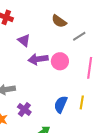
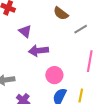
pink circle: (60, 61) -> (54, 75), moved

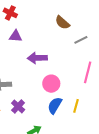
purple triangle: (25, 31) -> (16, 36), moved, turned -40

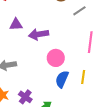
purple triangle: (16, 36) -> (16, 24), moved
purple cross: (18, 106) -> (25, 97), moved

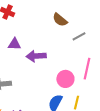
pink circle: (56, 58) -> (65, 79), moved

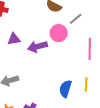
pink circle: (65, 79) -> (59, 33), moved

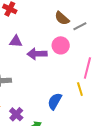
gray line: (76, 19) -> (80, 26), moved
yellow line: (86, 84) -> (80, 89), moved, turned -32

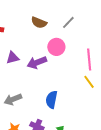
brown semicircle: (62, 18) -> (39, 23), moved
blue semicircle: (55, 101) -> (51, 100), moved

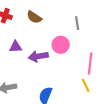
gray line: (68, 22) -> (77, 23), turned -64
brown semicircle: (39, 23) -> (34, 17), moved

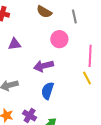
brown semicircle: (34, 17) -> (44, 12), moved
purple arrow: (38, 56) -> (43, 66), moved

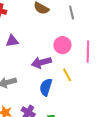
pink circle: (59, 39) -> (62, 45), moved
yellow line: (87, 78) -> (67, 75), moved

